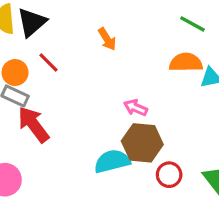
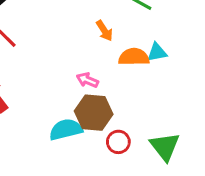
orange arrow: (107, 39) -> (104, 31), moved
orange semicircle: (186, 62) -> (134, 57), moved

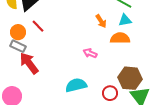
cyan triangle: (157, 52) -> (125, 20), moved
brown hexagon: (94, 113) -> (130, 78), moved

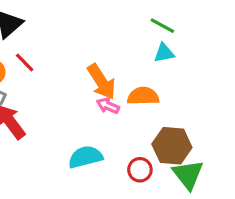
orange arrow: (101, 21) -> (102, 82), moved, size x1.6
orange semicircle: (120, 38) -> (143, 96), moved

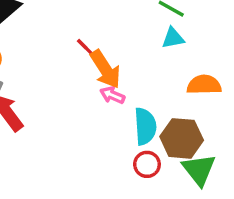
red line: (25, 62) -> (86, 48), moved
orange semicircle: (143, 96) -> (204, 85), moved
cyan semicircle: (85, 157) -> (145, 126), moved, turned 100

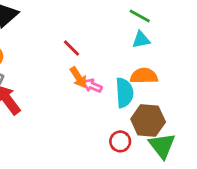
orange arrow: (105, 69) -> (78, 77), moved, size x0.7
orange semicircle: (204, 85) -> (144, 76), moved
cyan semicircle: (145, 126) -> (124, 93), moved

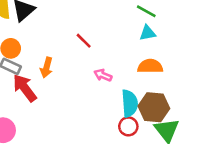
orange arrow: (78, 77) -> (46, 68), moved, turned 48
cyan semicircle: (124, 93) -> (130, 103), moved

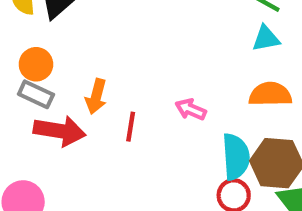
red line: (84, 41) -> (131, 127), moved, turned 54
red arrow: (25, 88) -> (60, 131), turned 136

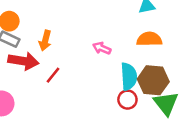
red line: (131, 127) -> (53, 75), moved, turned 30

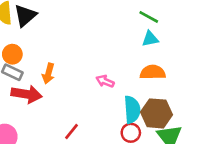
red line: (53, 75) -> (72, 131), moved

